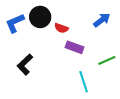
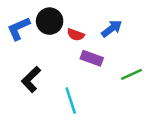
blue arrow: (102, 20) -> (112, 29), moved
cyan line: (84, 82) -> (71, 100), moved

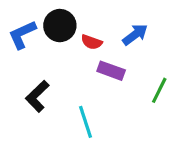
green line: (131, 74) -> (159, 90), turned -40

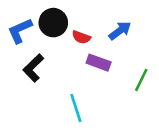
black L-shape: (37, 96) -> (33, 68), moved

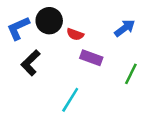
blue arrow: (120, 31) -> (125, 28), moved
cyan line: (76, 108) -> (70, 100), turned 50

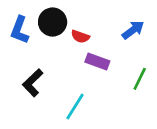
blue L-shape: (18, 28) -> (20, 30), turned -45
black L-shape: (31, 63) -> (33, 83), moved

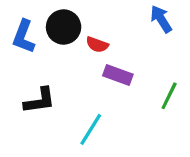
blue arrow: (133, 30) -> (161, 19), moved, turned -85
black L-shape: (33, 83) -> (40, 101), turned -144

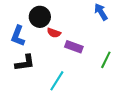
blue L-shape: (24, 37) -> (18, 36), moved
red semicircle: (97, 45) -> (54, 33), moved

